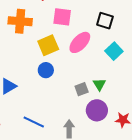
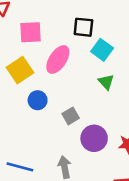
cyan square: (114, 51) -> (102, 50), moved
blue circle: (46, 70) -> (38, 100), moved
green triangle: (99, 84) -> (106, 82), moved

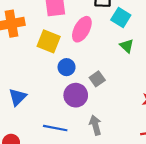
yellow square: (20, 70) -> (49, 41), turned -30
purple circle: (94, 138) -> (76, 95), moved

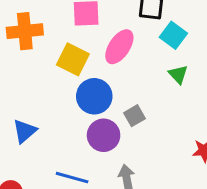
blue circle: (67, 67) -> (94, 96), size x1.5

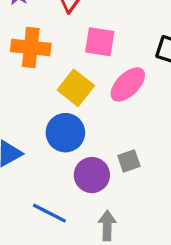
blue circle: (94, 96) -> (65, 133), moved

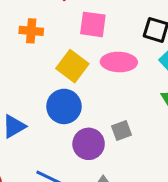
orange cross: (31, 47) -> (31, 31), size x0.7
pink ellipse: (128, 84) -> (119, 62), turned 48

